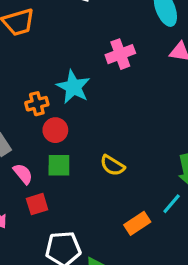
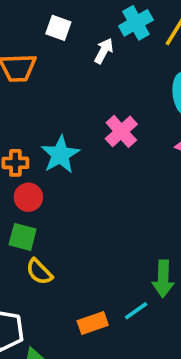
pink cross: (120, 54) -> (121, 131), turned -36
yellow semicircle: (112, 165) -> (39, 272), moved

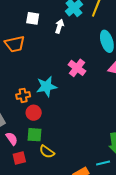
cyan star: (60, 155) -> (46, 87), turned 30
cyan line: (136, 311) -> (103, 163), turned 32

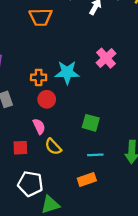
green square: (34, 135) -> (91, 123), moved
pink semicircle: (12, 139) -> (39, 126), moved
cyan line: (103, 163) -> (95, 155), moved

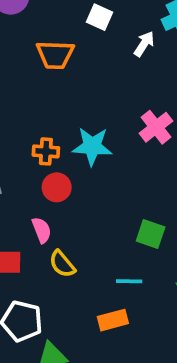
green square: (91, 123) -> (151, 234), moved

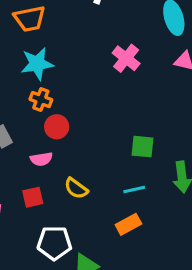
cyan star: (92, 146) -> (37, 64), moved
orange cross: (46, 151) -> (41, 100), turned 30
pink semicircle: (42, 230) -> (41, 159), moved, turned 115

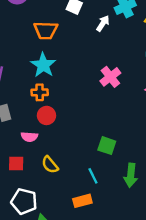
cyan star: (37, 64) -> (43, 65), turned 30
orange cross: (41, 100) -> (40, 92), turned -35
cyan line: (134, 189) -> (93, 176), turned 63

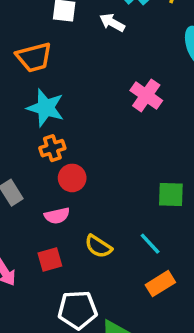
white arrow: (103, 23) -> (112, 23), turned -77
cyan line: (93, 176) -> (150, 244), moved

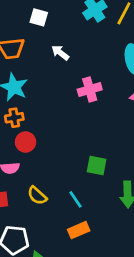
white arrow: (112, 23) -> (60, 53), moved
pink cross: (146, 95) -> (90, 89), turned 30

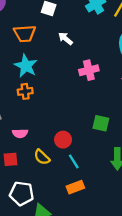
red circle: (26, 142) -> (63, 140), moved
green square: (97, 166) -> (101, 123), moved

